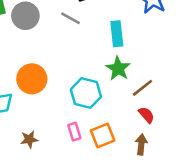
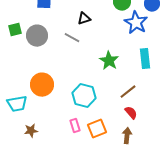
cyan rectangle: (117, 34) -> (145, 59), moved
green star: (118, 69) -> (109, 61), moved
brown star: (29, 139) -> (31, 131), moved

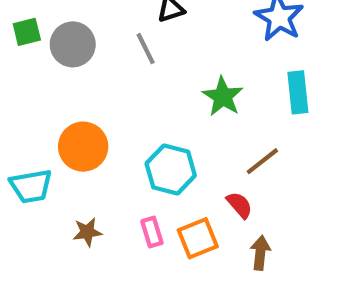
gray line: (72, 38) -> (146, 49), turned 35
red semicircle: (131, 113) -> (239, 205), moved
brown star: (31, 131) -> (87, 232), moved

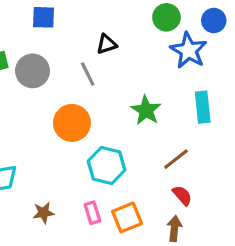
orange circle: (83, 147) -> (72, 123), moved
red semicircle: (239, 205) -> (182, 195), moved

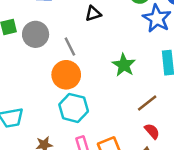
gray line: (88, 74) -> (70, 47), moved
cyan hexagon: (107, 165) -> (74, 108), moved

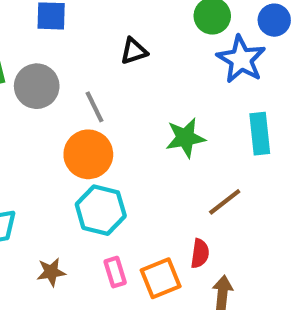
green star: (124, 65) -> (185, 138), turned 30
red semicircle: (152, 131) -> (200, 253), moved, turned 49

